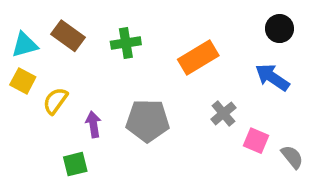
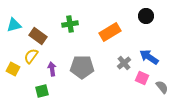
black circle: (280, 29) -> (146, 16), moved
brown rectangle: (68, 36) -> (38, 36), moved
blue arrow: (272, 77) -> (149, 57), moved
yellow square: (23, 81) -> (13, 69), moved

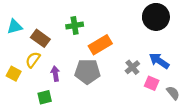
black circle: (146, 16) -> (156, 17), size x1.6
orange rectangle: (110, 32) -> (100, 45), moved

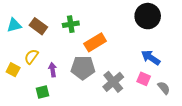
brown rectangle: (40, 38) -> (38, 26), moved
gray cross: (132, 67) -> (113, 82), moved, size x1.5

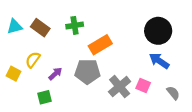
black circle: (148, 16) -> (158, 31), moved
purple arrow: (53, 70) -> (55, 74), turned 56
pink square: (144, 79) -> (143, 85), moved

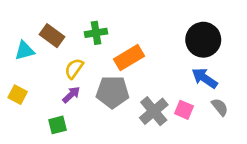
cyan triangle: (15, 27) -> (25, 51), moved
yellow semicircle: (33, 60) -> (74, 69), moved
gray semicircle: (173, 93) -> (220, 107), moved

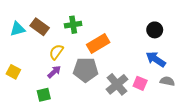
black circle: (203, 40) -> (155, 30), size x0.6
cyan triangle: (25, 51) -> (18, 29), moved
gray semicircle: (220, 107) -> (167, 81), turned -40

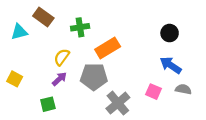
brown rectangle: (40, 27) -> (43, 17), moved
gray cross: (117, 84) -> (118, 103), moved

